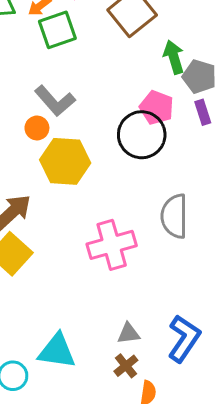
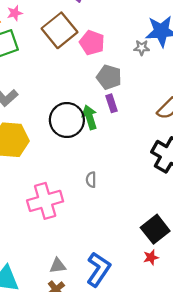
green arrow: (174, 57) -> (90, 117), moved
pink pentagon: (157, 107) -> (92, 43), moved
gray semicircle: (174, 216) -> (91, 180), size x0.5

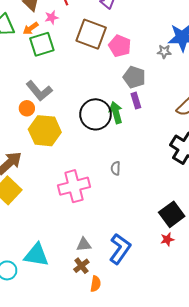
brown square: (60, 30) -> (91, 34), turned -32

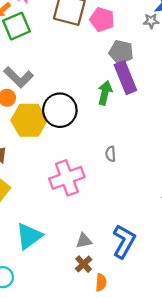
purple rectangle: (136, 101) -> (125, 78), size x1.8
green arrow: (116, 113) -> (105, 93), turned 35
black circle: (95, 114) -> (60, 110), moved
cyan triangle: (36, 255) -> (29, 236), moved, turned -40

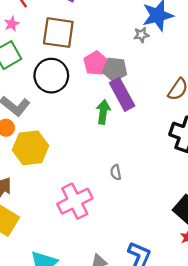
pink pentagon: (102, 19) -> (96, 63), moved, turned 30
black circle: (60, 110) -> (51, 76), moved

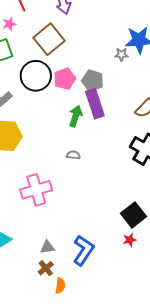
brown square: (58, 33) -> (49, 39), turned 32
pink pentagon: (96, 63) -> (65, 79), moved
gray semicircle: (116, 172) -> (73, 155), moved, turned 96

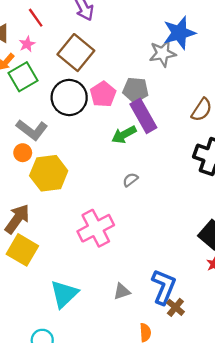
gray star: (121, 54) -> (163, 53), size x1.6
green arrow: (76, 116) -> (124, 135), turned -125
gray semicircle: (73, 155) -> (130, 180), turned -32
brown cross: (46, 268) -> (175, 307), moved

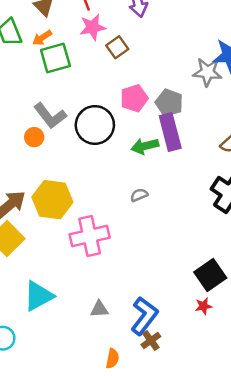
pink star: (27, 44) -> (93, 27), moved, size x1.5
brown square: (76, 53) -> (117, 47), size x0.6
black circle: (69, 97) -> (95, 125), moved
yellow hexagon: (49, 173) -> (52, 200), moved

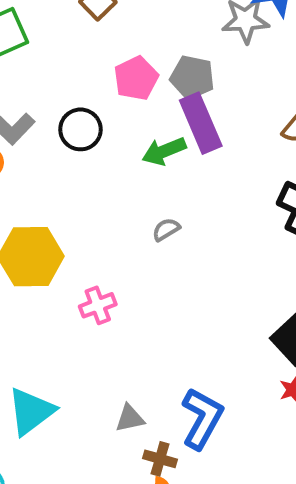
black circle: (95, 125) -> (80, 129), size x0.7
pink cross: (90, 236) -> (98, 305), size x0.6
brown cross: (151, 340) -> (160, 459), moved, turned -30

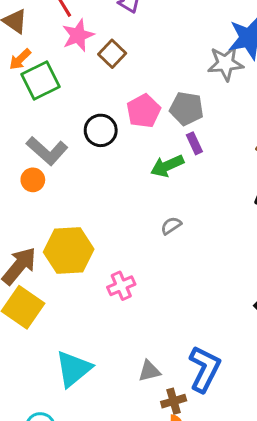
purple rectangle: (201, 123) -> (194, 143), size x0.5
black circle: (80, 129) -> (101, 130), moved
brown cross: (160, 459) -> (174, 401), turned -30

